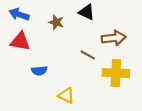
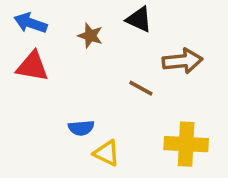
blue semicircle: (39, 71) -> (81, 128), moved
yellow cross: (116, 73) -> (186, 144), moved

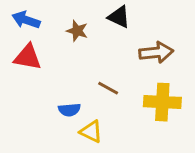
brown line: (141, 88) -> (108, 88), moved
yellow cross: (186, 144) -> (162, 102), moved

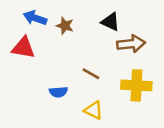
black triangle: (119, 17) -> (110, 22), moved
blue arrow: (26, 20) -> (35, 18), moved
yellow triangle: (91, 132) -> (94, 110), moved

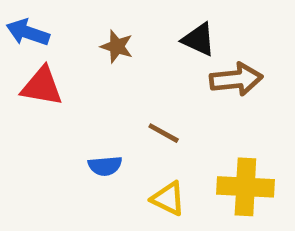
blue arrow: (35, 18) -> (28, 32), moved
yellow cross: (136, 85) -> (245, 187), moved

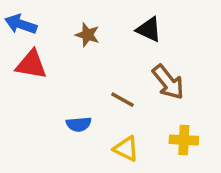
brown arrow: (236, 79) -> (168, 82), moved, turned 57
yellow cross: (245, 187) -> (184, 140), size x0.7

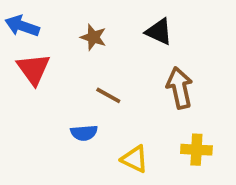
red triangle: (31, 65) -> (33, 69), turned 44
brown arrow: (168, 82) -> (180, 88), turned -153
brown line: (123, 100) -> (108, 95), moved

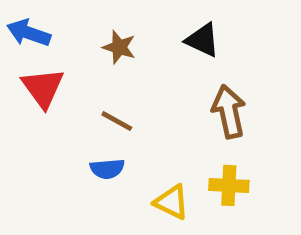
brown line: (108, 95) -> (117, 121), moved
yellow cross: (196, 150) -> (229, 185), moved

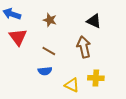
black triangle: (203, 40) -> (94, 21), moved
brown arrow: (229, 112) -> (84, 47), moved

